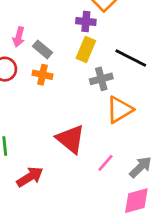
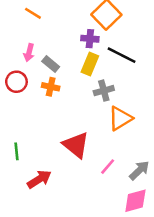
black line: (131, 58) -> (122, 55), moved

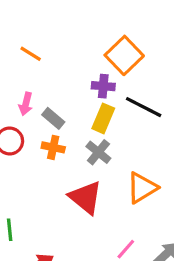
gray cross: (104, 91) -> (98, 152), moved, turned -36
red triangle: (76, 145) -> (85, 197), moved

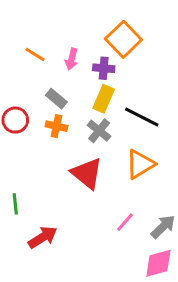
orange line: (31, 54) -> (35, 55), moved
pink arrow: (26, 104) -> (72, 59), moved
black line: (144, 107) -> (142, 117), moved

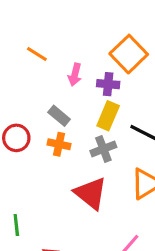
orange line: (35, 55) -> (37, 54), moved
gray cross: (99, 131) -> (103, 149), turned 30

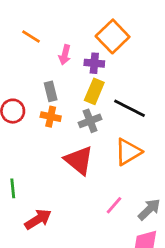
gray rectangle: (59, 116) -> (51, 91), turned 36

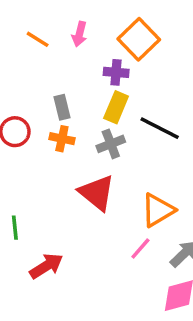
pink arrow: (65, 55) -> (79, 34), moved
orange triangle: (128, 152) -> (158, 210), moved

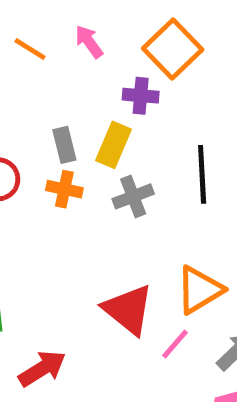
pink arrow: (79, 34) -> (89, 42), turned 130
yellow rectangle: (116, 107) -> (114, 145), moved
black line: (160, 128) -> (202, 174), turned 60
red triangle: (97, 193) -> (128, 310), moved

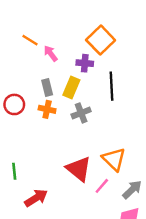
pink arrow: (89, 42) -> (51, 53), moved
black line: (202, 174) -> (111, 86), moved
orange triangle: (200, 290) -> (114, 159), turned -45

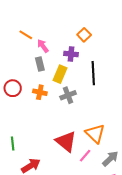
orange square: (101, 40) -> (84, 35), size x0.6
gray rectangle: (47, 87) -> (40, 64), moved

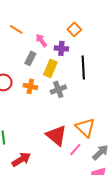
pink arrow: (43, 46) -> (41, 40), moved
gray rectangle: (40, 64) -> (30, 58), turned 40

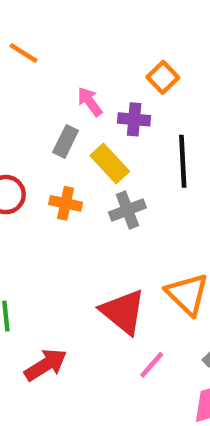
orange line: (16, 29) -> (24, 53), moved
yellow rectangle: (50, 68) -> (110, 164), turned -66
pink line: (75, 149) -> (152, 365), moved

